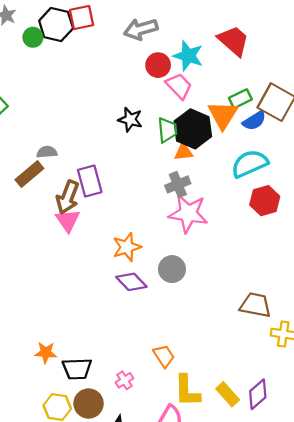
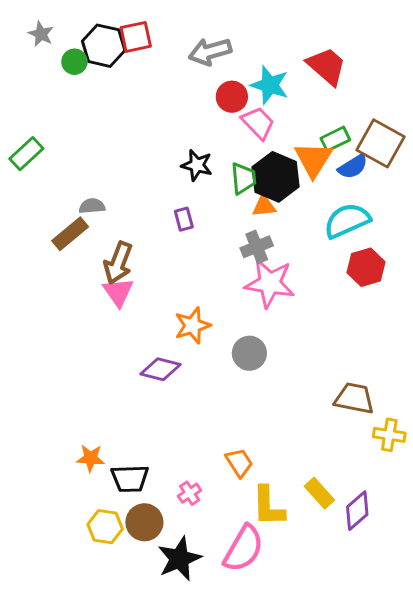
purple rectangle: (90, 181) -> (184, 219), moved, size x0.6
purple diamond: (131, 282) -> (160, 369), moved, turned -32
yellow rectangle: (228, 394) -> (319, 493), moved

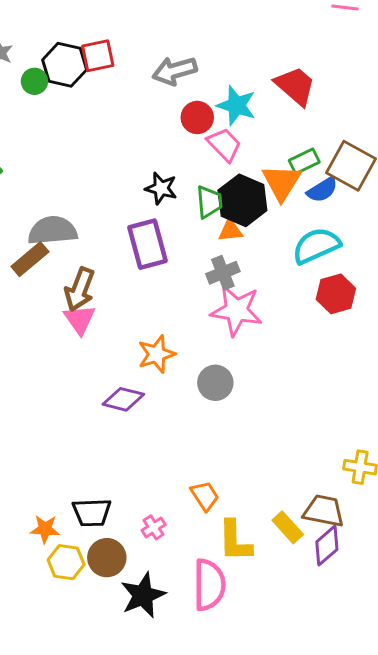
gray semicircle: (92, 206) -> (53, 231), size x1.8
purple rectangle: (184, 219) -> (148, 244), size x2.0
brown trapezoid: (354, 398) -> (324, 511), moved
orange star: (90, 458) -> (45, 529), moved
pink semicircle: (244, 549) -> (209, 585), turned -30

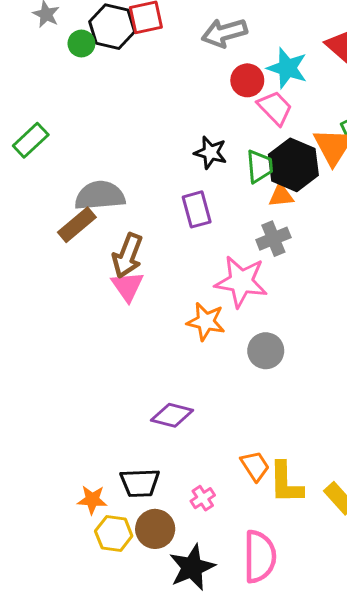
purple rectangle: (148, 244) -> (197, 209), size x0.7
pink star: (236, 310) -> (241, 282), moved
orange star: (157, 354) -> (206, 322), turned 30
purple diamond: (123, 399) -> (172, 415), moved
yellow L-shape: (235, 541) -> (286, 483), moved

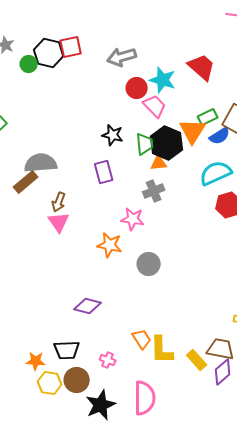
brown arrow: (127, 255) -> (59, 202), size x0.7
pink star: (241, 282) -> (133, 219), size x0.7
pink cross: (203, 498) -> (108, 360), turned -35

